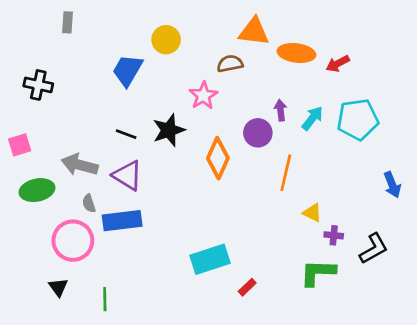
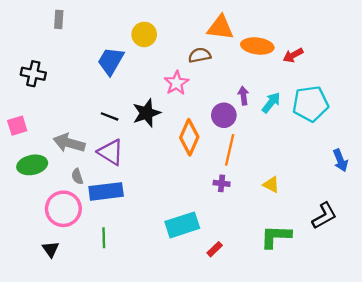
orange line: (286, 173) -> (230, 150), moved
purple cross: (334, 235) -> (222, 183), moved
green line: (105, 299) -> (104, 238), moved

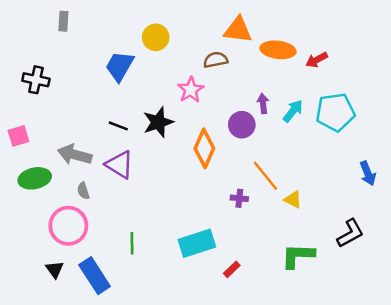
orange line: (230, 150) -> (265, 176), moved, turned -52
blue rectangle: (106, 191) -> (95, 276), moved, turned 64
green line: (104, 238) -> (132, 243), moved

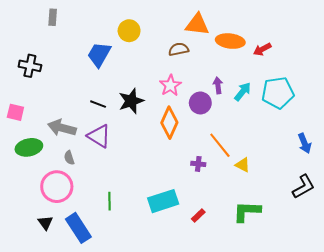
pink star: (191, 90) -> (170, 85), moved
pink square: (18, 136) -> (15, 112), turned 30
black L-shape: (350, 233) -> (304, 187), moved
red rectangle: (232, 269) -> (198, 216), moved

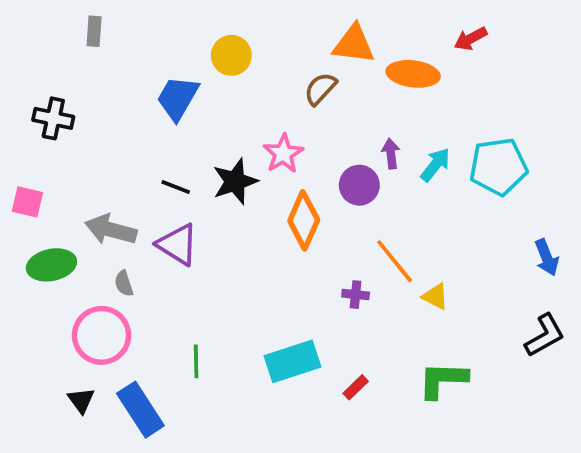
brown semicircle: (179, 49) -> (320, 89), turned -36
red arrow: (262, 49) -> (471, 39), moved
pink star: (170, 85) -> (283, 154), moved

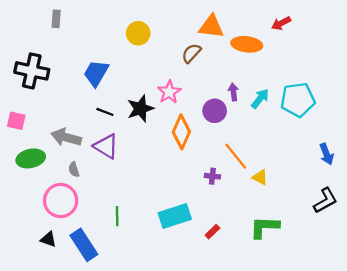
blue trapezoid: (178, 98) -> (96, 73), moved
black cross: (53, 118) -> (32, 71), size x1.4
black triangle: (81, 400) -> (48, 239), turned -35

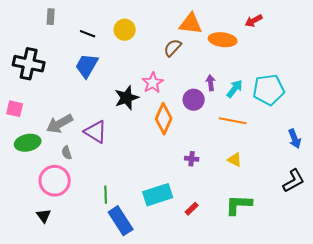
black line: (105, 112) -> (88, 34), moved
gray arrow: (66, 137) -> (60, 124), turned -44
orange line: (236, 156) -> (233, 121), moved, turned -40
black triangle: (48, 239) -> (44, 216), turned 35
blue rectangle: (84, 245) -> (121, 221), moved

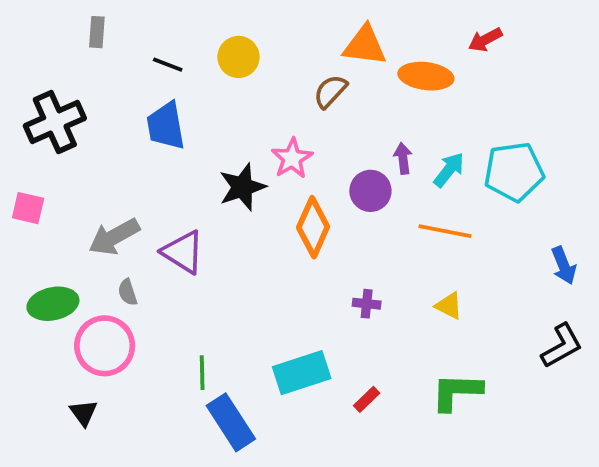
black cross: (29, 64) -> (55, 122), turned -36
blue trapezoid: (87, 66) -> (166, 126), turned -40
green ellipse: (28, 143) -> (53, 304), moved

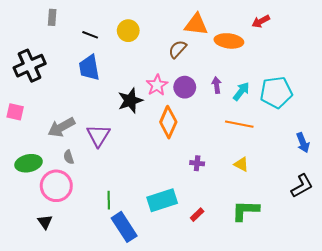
purple circle: (370, 191) -> (185, 87), moved
purple triangle: (183, 252) -> (98, 135), turned 30

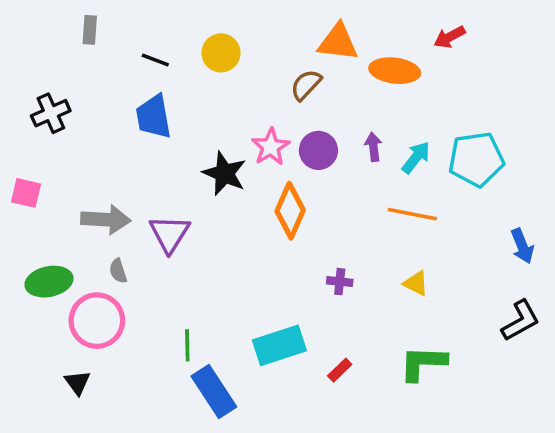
black cross: (30, 66) -> (51, 113), size x0.7
black star: (130, 101) -> (224, 173), turned -30
gray arrow: (61, 127) -> (106, 220), turned -148

